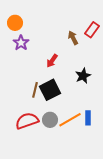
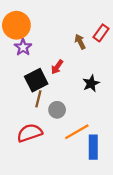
orange circle: (15, 23) -> (16, 25), size x1.6
black square: (50, 90) -> (36, 80), moved
blue rectangle: (88, 118) -> (93, 147), moved, size x1.5
gray circle: (50, 120) -> (57, 110), moved

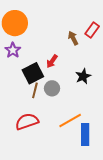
purple star: (23, 47) -> (13, 50), moved
gray circle: (57, 110) -> (52, 88), moved

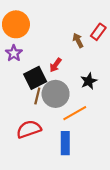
gray circle: (52, 88) -> (56, 94), size x1.6
orange line: (70, 120) -> (75, 113), moved
blue rectangle: (85, 135) -> (65, 143), moved

